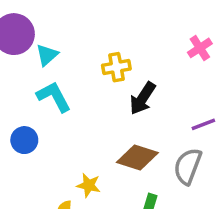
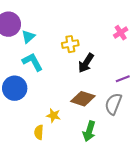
blue circle: (24, 140) -> (15, 88), size x1.5

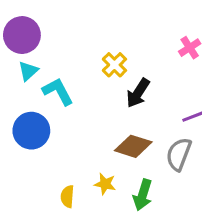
cyan triangle: (28, 37) -> (28, 71), moved
yellow cross: (70, 44) -> (114, 65), turned -35
yellow star: (53, 115) -> (105, 184), moved

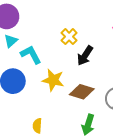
yellow star: (105, 184) -> (53, 80), moved, size x1.5

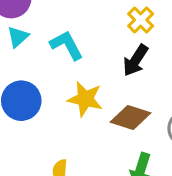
yellow cross: (69, 37) -> (141, 20), moved
cyan L-shape: (31, 55) -> (67, 45), moved

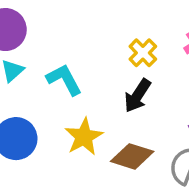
yellow star: (85, 99) -> (84, 137), turned 30

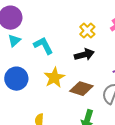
black arrow: (137, 96) -> (84, 55), turned -138

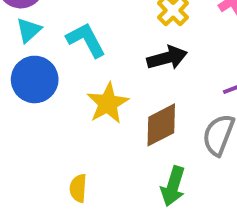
blue circle: (16, 79) -> (35, 79), moved
brown diamond: (81, 89) -> (161, 125), turned -45

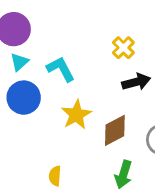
black arrow: (167, 58) -> (136, 82), moved

